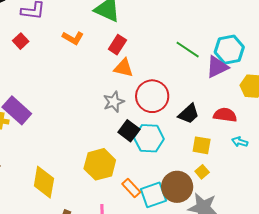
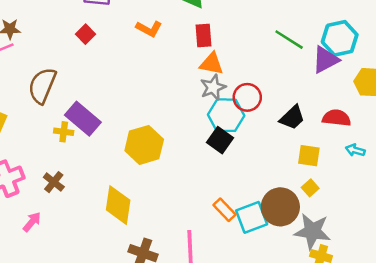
red rectangle: (117, 45) -> (203, 35), turned -36
red circle: (152, 96) -> (247, 97), size x0.7
gray star: (114, 102) -> (213, 87), moved
cyan hexagon: (149, 138) -> (226, 115), moved
yellow hexagon: (100, 164) -> (144, 145), moved

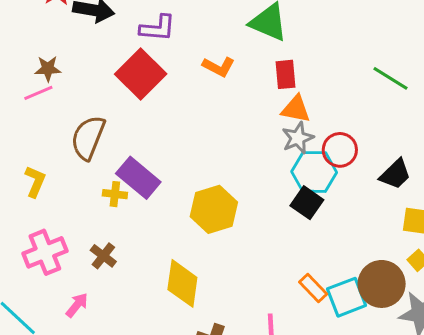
red square: (85, 34) -> (141, 74), size x2.0

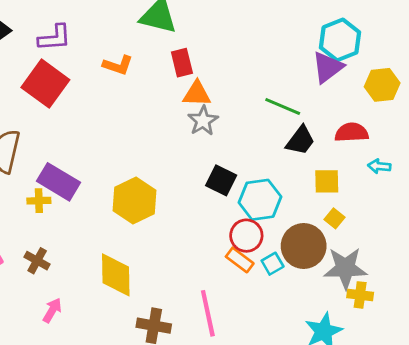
green line: (390, 78) -> (283, 107), moved
red circle: (340, 150) -> (246, 236), moved
cyan hexagon: (314, 172) -> (260, 200), moved
cyan square: (347, 297) -> (273, 264), size x0.6
pink arrow: (77, 305) -> (52, 310), moved

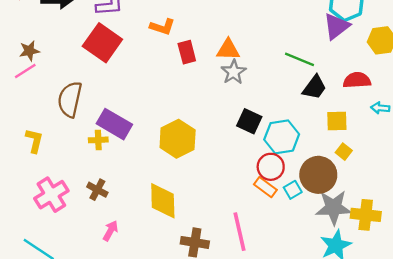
red rectangle: (182, 63) -> (187, 52), moved
gray star: (345, 268) -> (333, 208), moved
yellow cross: (360, 295) -> (366, 215), size x1.4

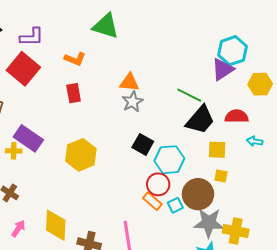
red rectangle: (187, 52) -> (74, 93), moved
black trapezoid: (315, 87) -> (200, 120), size x1.4
yellow square: (344, 152) -> (221, 176), turned -32
yellow diamond: (163, 201) -> (56, 225), moved

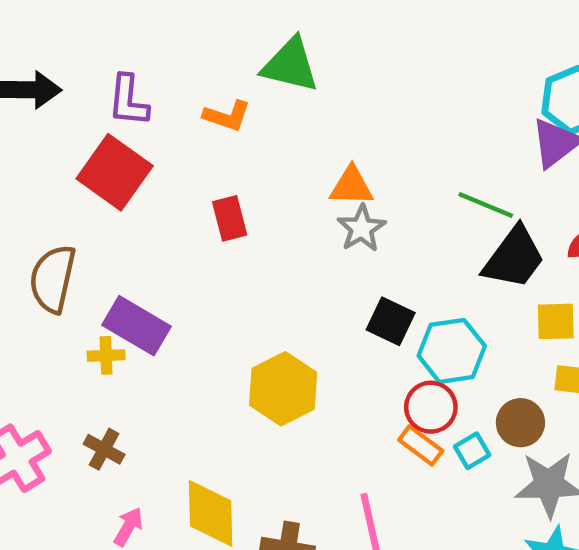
purple L-shape: (32, 37) -> (128, 101), turned 100
orange L-shape: (75, 59) -> (227, 116), moved
yellow hexagon: (81, 155) -> (283, 389), moved
brown circle: (198, 194) -> (520, 423), size x0.7

